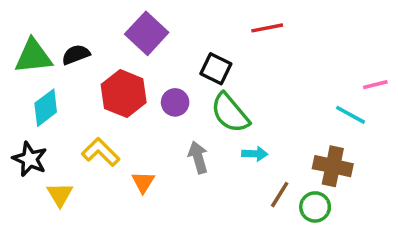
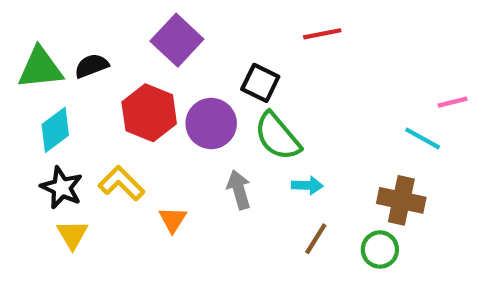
purple circle: (175, 102) -> (211, 123), size x1.5
black star: (30, 159) -> (62, 188), moved
brown line: (280, 195) -> (316, 239), moved

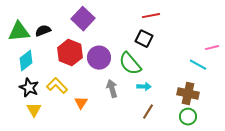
black square: (260, 83) -> (144, 39), moved
green circle: (380, 250) -> (188, 117), moved

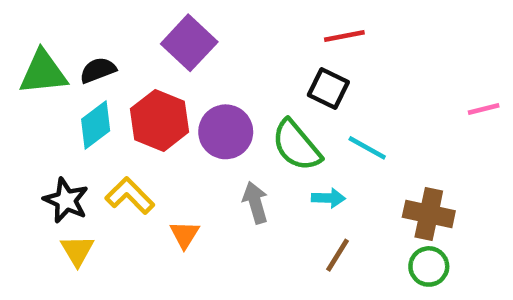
cyan diamond: (26, 61) -> (96, 125), moved
cyan line: (198, 65) -> (367, 148), moved

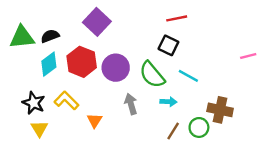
green circle: (429, 266) -> (199, 127), moved

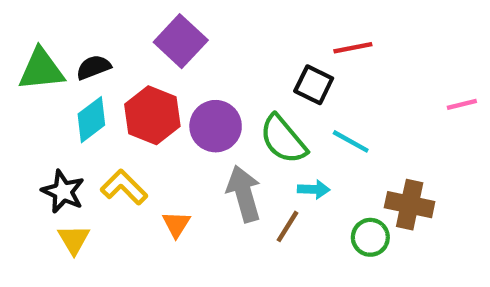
red line: (177, 18) -> (353, 48), moved
gray arrow: (131, 104) -> (244, 194), size x1.4
brown line: (173, 131) -> (288, 226), moved

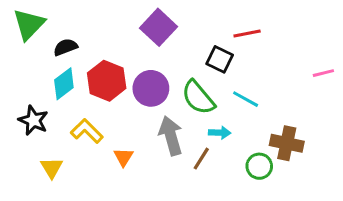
purple square: (181, 41) -> (159, 27), moved
green triangle: (41, 69) -> (29, 24), moved, turned -40
black star: (63, 192) -> (33, 120), moved

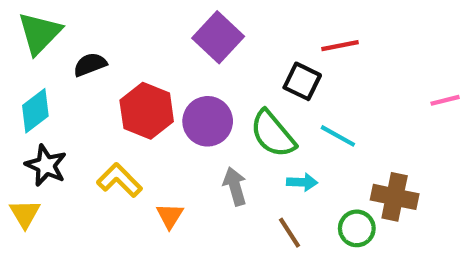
cyan diamond: (64, 84) -> (35, 111), moved
gray arrow: (171, 136) -> (235, 186), size x0.7
brown line: (201, 159) -> (290, 233), moved, turned -65
yellow triangle: (52, 168) -> (25, 214), moved

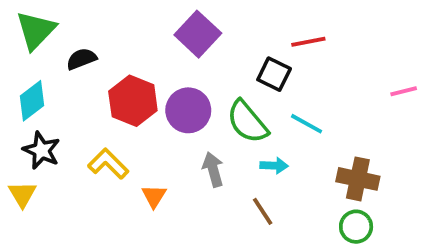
green circle: (357, 228) -> (356, 227), moved

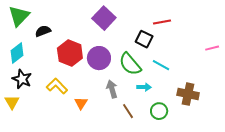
brown line: (263, 211) -> (128, 111), moved
green circle: (356, 227) -> (159, 111), moved

